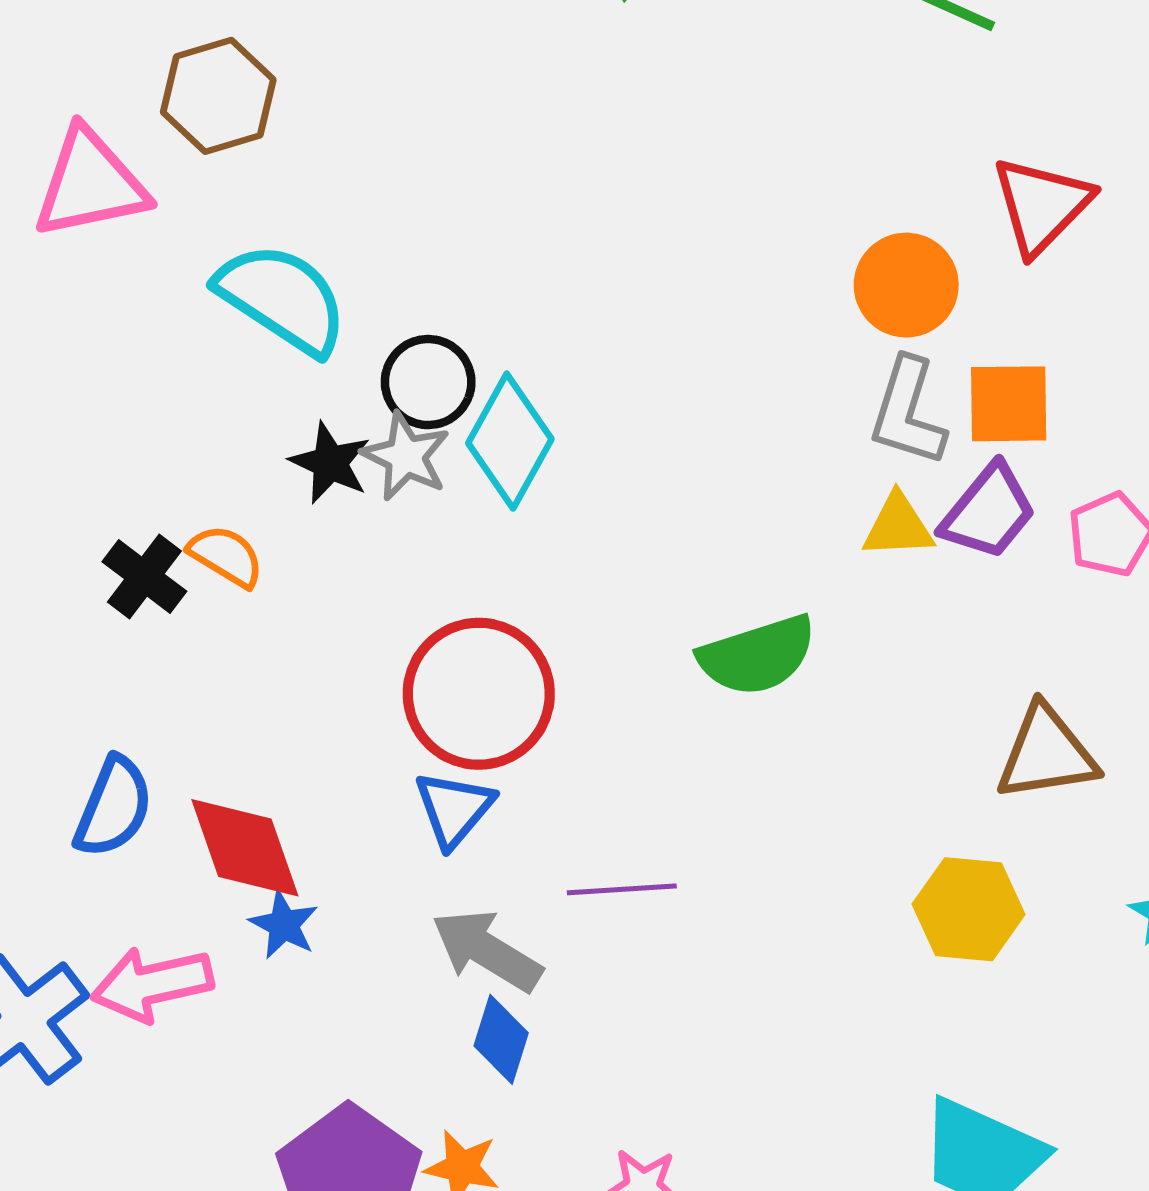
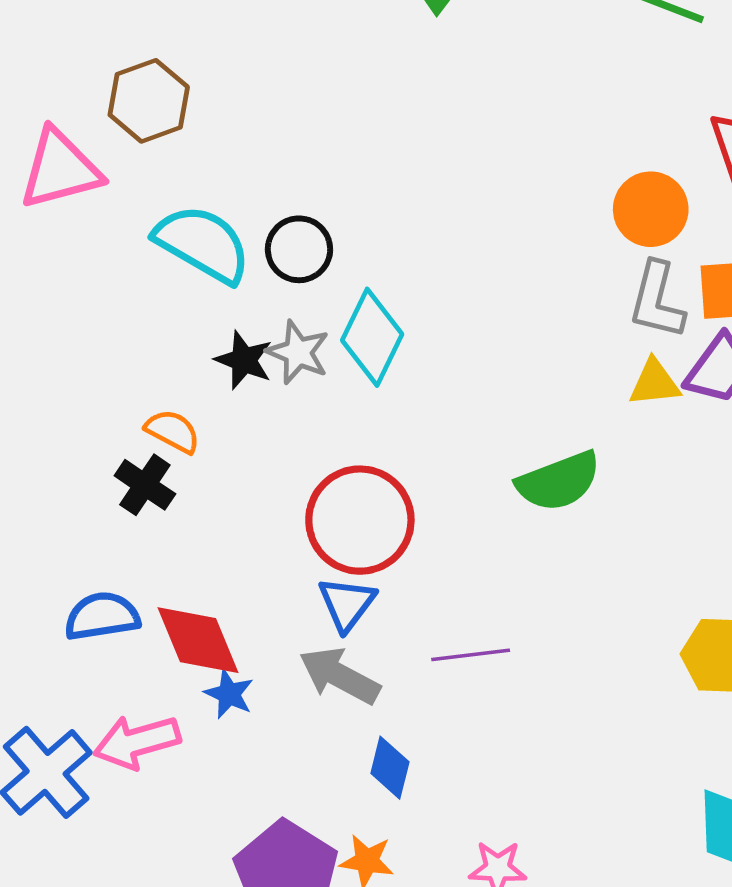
black circle: (428, 382) -> (299, 249), moved
black cross: (144, 576) -> (145, 485), moved
blue semicircle: (114, 807) -> (102, 616), turned -118
gray arrow: (487, 951) -> (340, 676), moved

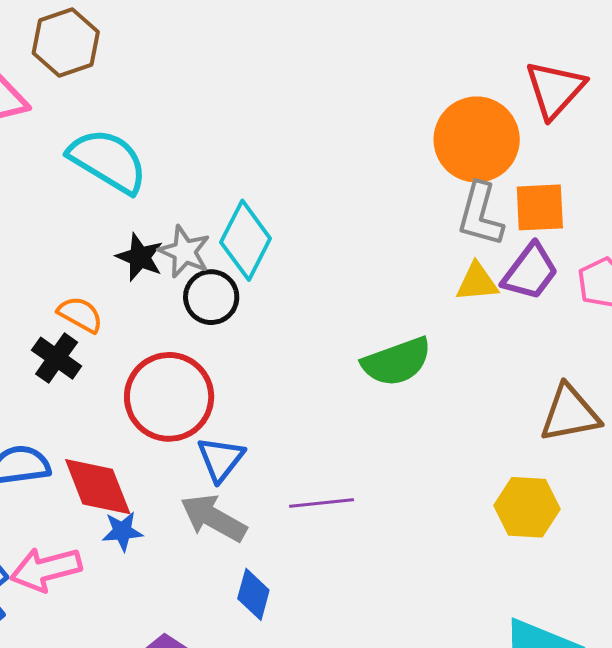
orange circle: (651, 209) -> (477, 139), size x1.4
black circle: (299, 249) -> (211, 297), moved
red circle: (360, 520) -> (169, 397), moved
blue star: (229, 694) -> (122, 531), turned -30

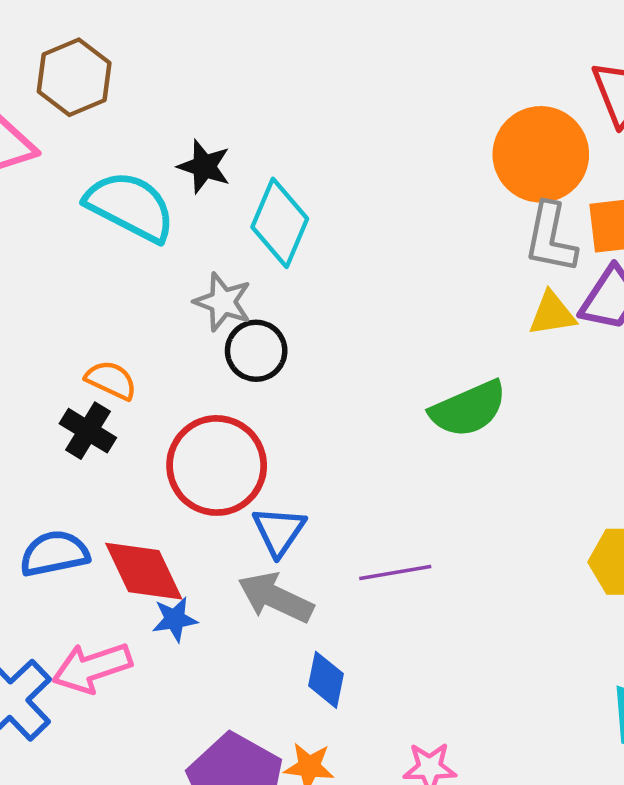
cyan diamond: (246, 240) -> (280, 223), moved
black star: (140, 257) -> (204, 166), moved

